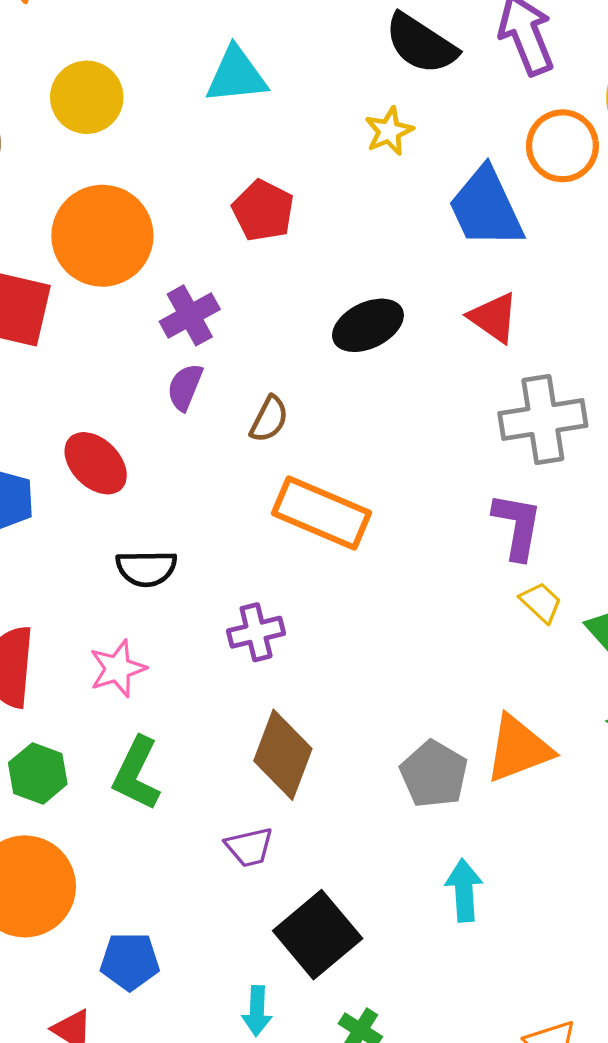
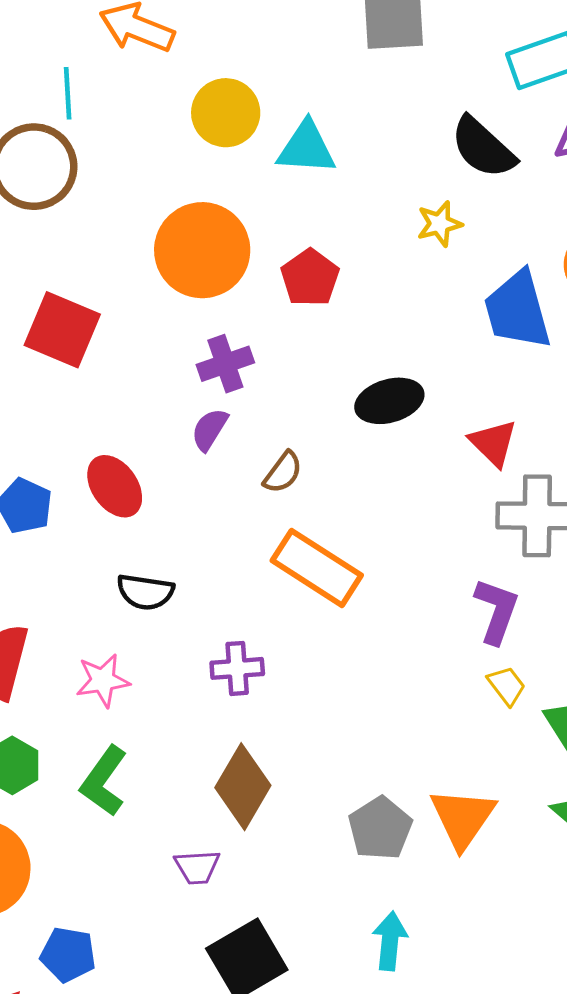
yellow circle: (87, 97) -> (226, 113), moved
orange circle: (102, 236) -> (202, 250), moved
red triangle: (494, 318) -> (493, 443), moved
orange triangle: (518, 749) -> (463, 818), turned -44

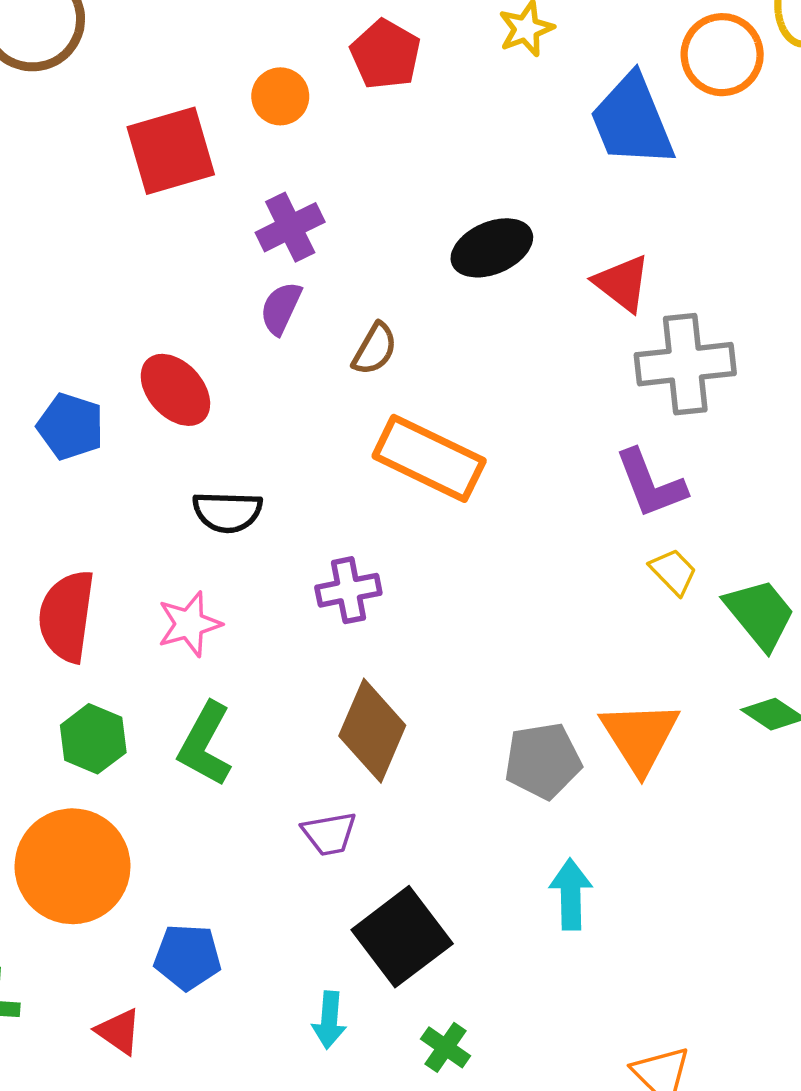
orange circle: (202, 250) -> (280, 96), moved, size x0.5
red pentagon: (310, 278) -> (385, 54), moved
red square: (62, 330) -> (171, 151), moved, turned -32
purple L-shape: (497, 611) -> (650, 484), turned 146
gray pentagon: (380, 828) -> (543, 761), turned 30

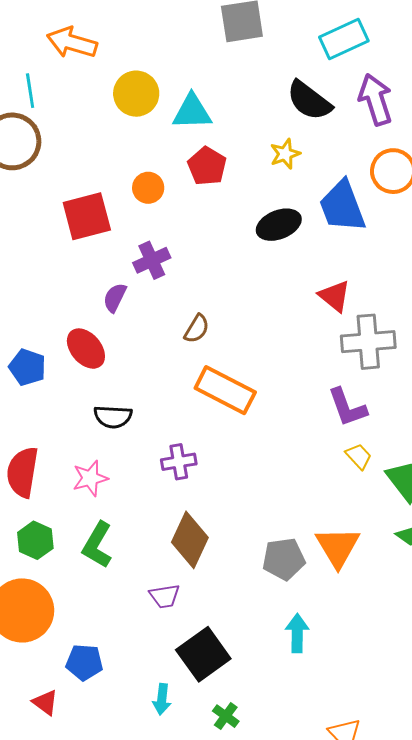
black ellipse: (492, 248) -> (279, 225), moved
purple semicircle: (281, 308) -> (115, 298), moved

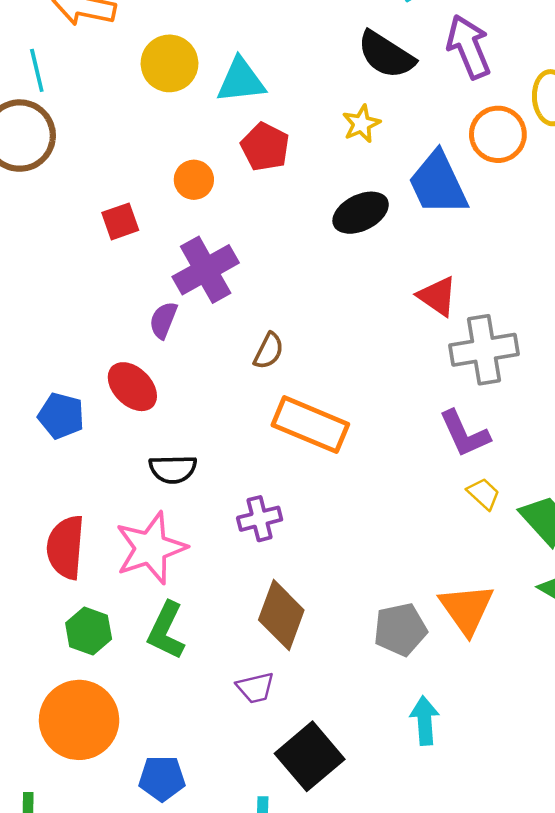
red square: (87, 216) -> (120, 221), size x0.6
purple cross: (152, 260) -> (206, 270), size x1.4
pink star: (90, 478) -> (151, 548), size x1.6

